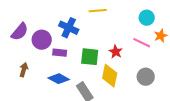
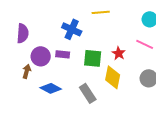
purple semicircle: (20, 32) -> (23, 33), turned -36
purple circle: (42, 40) -> (41, 56), moved
blue diamond: (59, 79) -> (51, 88), moved

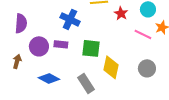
red star: (119, 53) -> (121, 13), moved
brown arrow: (27, 71) -> (17, 61), moved

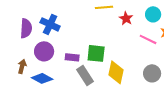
blue cross: (70, 19) -> (50, 24), moved
purple rectangle: (61, 44) -> (72, 57), moved
blue diamond: (49, 78) -> (42, 78), moved
gray rectangle: (86, 83) -> (85, 75), moved

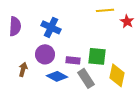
purple semicircle: (26, 28) -> (15, 26), moved
blue diamond: (42, 78) -> (57, 76), moved

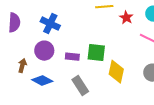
blue diamond: (57, 76) -> (42, 81), moved
gray rectangle: (86, 78) -> (80, 86), moved

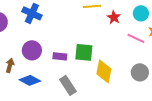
blue cross: (50, 24) -> (32, 13), moved

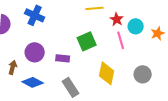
cyan circle: (141, 13) -> (136, 26), moved
pink line: (136, 38) -> (121, 40), moved, turned 48
green square: (84, 52) -> (87, 41), moved, turned -30

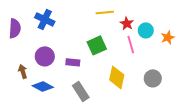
brown arrow: (13, 67) -> (23, 71), turned -32

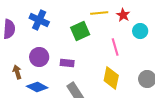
red star: (127, 23) -> (123, 15), moved
pink line: (131, 44) -> (115, 47), moved
green square: (97, 45) -> (80, 31), moved

